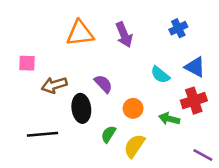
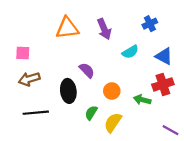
cyan semicircle: (160, 75) -> (130, 52), moved, turned -70
brown arrow: (54, 85) -> (29, 79), moved

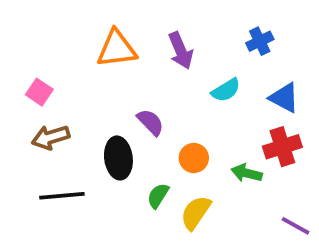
pink square: (23, 53) -> (39, 92), turned 32

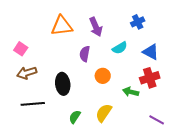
purple semicircle: (150, 122) -> (85, 54), moved, turned -126
orange circle: (194, 158) -> (103, 76), moved
green semicircle: (158, 196) -> (75, 117), moved

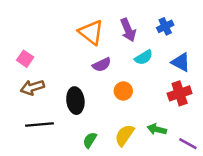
orange triangle: (62, 26) -> (91, 32), moved, turned 45
purple arrow: (96, 27) -> (128, 30), moved
purple semicircle: (85, 54) -> (102, 65), turned -126
green arrow: (131, 92) -> (157, 129), moved

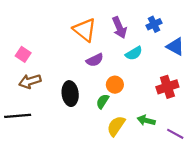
blue triangle: (181, 62) -> (175, 47), moved
black line: (40, 124) -> (18, 116), moved
green semicircle: (90, 140) -> (103, 101), moved

